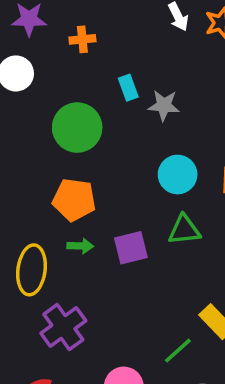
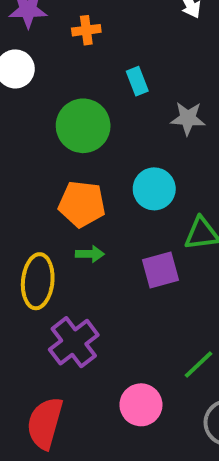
gray star: (164, 105) -> (188, 118), moved
cyan circle: (178, 175) -> (154, 189), moved
purple square: (131, 248) -> (160, 270), moved

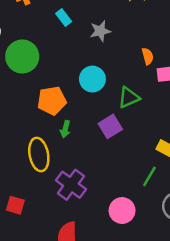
green circle: (83, 126) -> (22, 57), moved
green arrow: (90, 254) -> (65, 129), turned 119

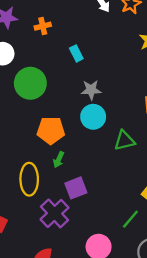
gray star: (100, 31) -> (91, 90), moved
purple square: (110, 126) -> (76, 188), moved

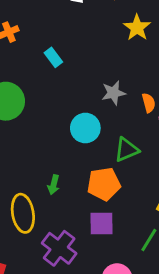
gray star: (91, 90) -> (113, 93), moved
orange pentagon: (51, 130) -> (104, 184), moved
purple square: (76, 188) -> (102, 224), moved, turned 30

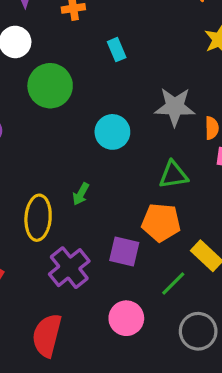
gray star: (113, 93) -> (175, 107), size x1.4
cyan circle: (85, 128) -> (112, 132), moved
orange pentagon: (104, 184) -> (161, 222), moved

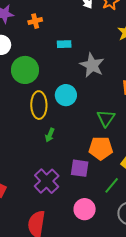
cyan rectangle: (117, 50) -> (64, 44), turned -64
gray star: (175, 107) -> (92, 65), moved, turned 30
green triangle: (173, 175) -> (106, 118), turned -42
yellow ellipse: (38, 218) -> (39, 105), moved

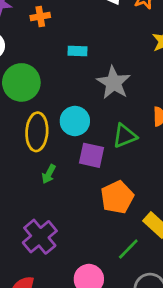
green triangle: (106, 118) -> (125, 136), moved, turned 30
orange pentagon: (101, 148) -> (117, 197), turned -30
purple square: (80, 168) -> (91, 155), moved

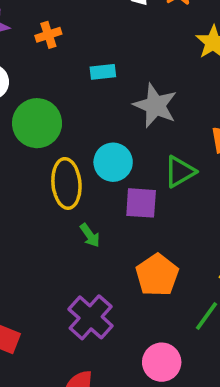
green arrow: (49, 174) -> (90, 235), turned -54
orange pentagon: (117, 197) -> (157, 275), moved

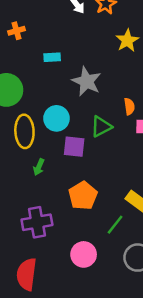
green arrow: (90, 235) -> (39, 167), turned 56
purple cross: (91, 317) -> (37, 222), turned 36

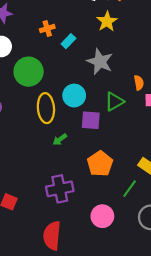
orange cross: (17, 31) -> (47, 28), moved
yellow star: (127, 40) -> (107, 21), moved
cyan rectangle: (52, 57) -> (68, 41), turned -40
green arrow: (39, 167) -> (60, 139), turned 32

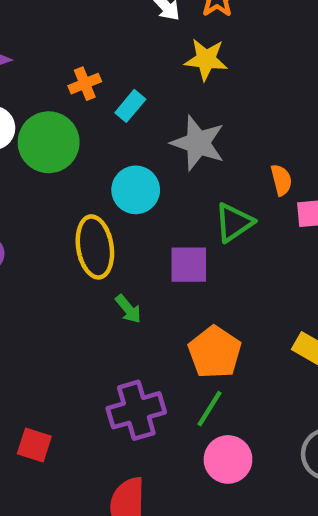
yellow star: (107, 21) -> (206, 59), turned -30
green circle: (29, 72) -> (49, 142), moved
cyan circle: (74, 96) -> (136, 190), moved
green arrow: (60, 139) -> (128, 309), turned -88
green line: (130, 189) -> (210, 409), moved

